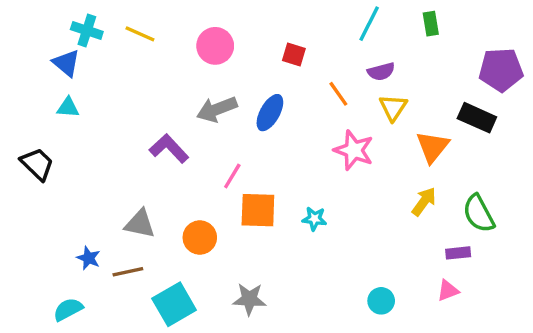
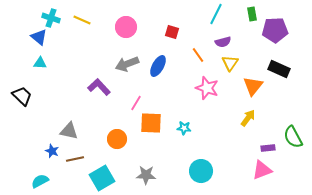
purple pentagon: (501, 70) -> (275, 30), moved
green semicircle: (479, 214) -> (293, 137), moved
gray triangle: (140, 224) -> (69, 131), moved
pink triangle: (448, 291) -> (262, 170), size x1.5
cyan circle: (381, 301) -> (201, 171), moved, size x1.5

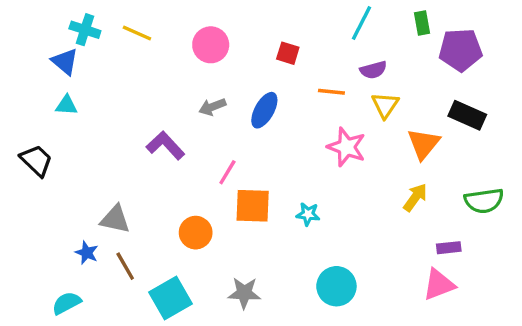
orange line: (198, 55) -> (331, 92), turned -49
gray arrow: (127, 64) -> (212, 107), size x0.7
green semicircle: (293, 137) -> (484, 201), moved, turned -70
brown line: (75, 159) -> (125, 266), turned 72

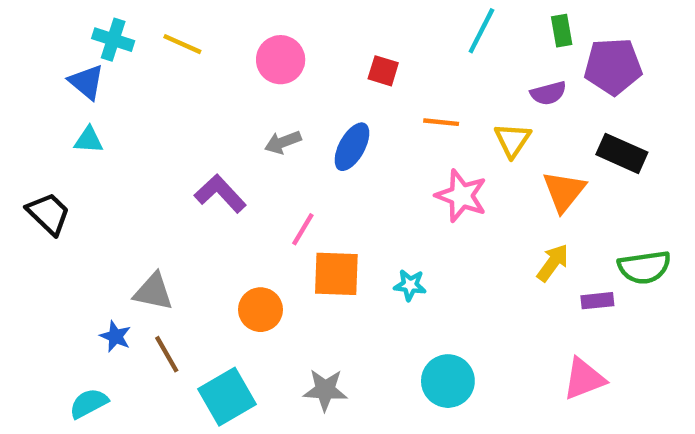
purple semicircle: (373, 70) -> (548, 93), moved
purple rectangle: (449, 248) -> (597, 301), moved

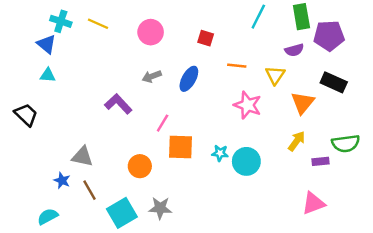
green rectangle: (562, 31) -> (301, 17), size x1.5
cyan circle: (448, 381) -> (246, 161), moved
gray star: (325, 390) -> (160, 208), moved

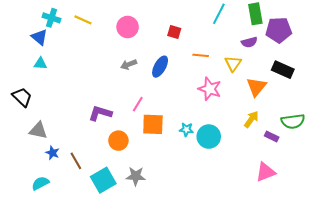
purple L-shape: (118, 104) -> (100, 113), moved, turned -30
gray triangle: (82, 157) -> (38, 130), moved
purple rectangle: (321, 161) -> (272, 137), turned 32

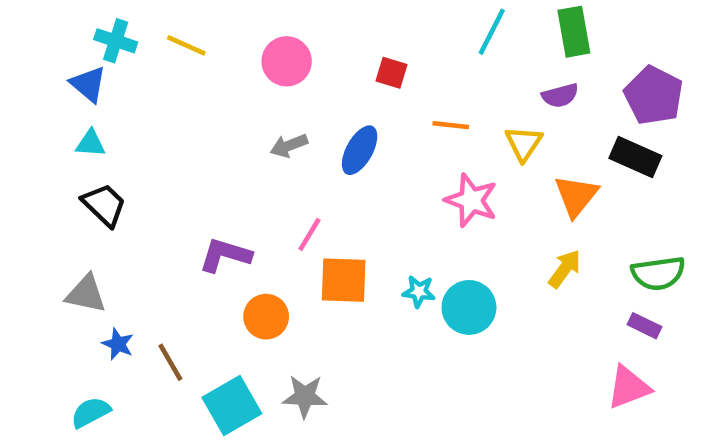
purple pentagon: (279, 30) -> (654, 95), moved, turned 30
black trapezoid: (22, 97) -> (104, 205), moved
purple rectangle: (272, 137) -> (644, 326), moved
pink triangle: (266, 172) -> (629, 387), moved

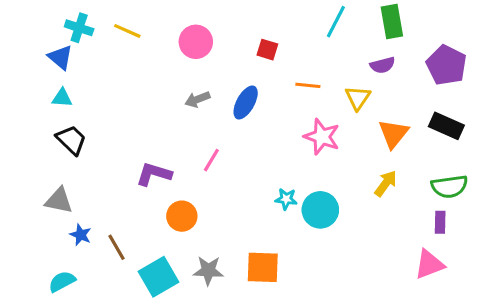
black rectangle: (635, 157) -> (446, 126), moved
orange square: (344, 280) -> (263, 267), moved
purple rectangle: (644, 326) -> (440, 222), turned 65

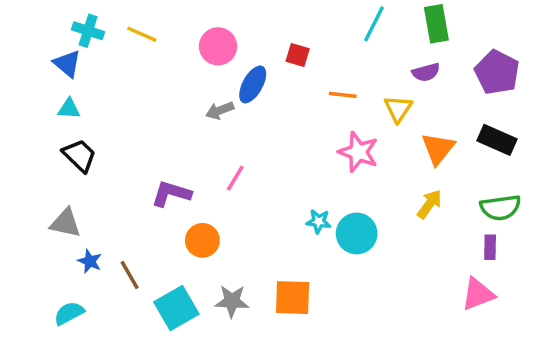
blue ellipse: (246, 102) -> (253, 84), moved

